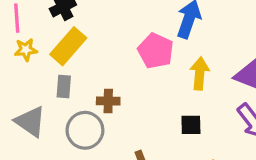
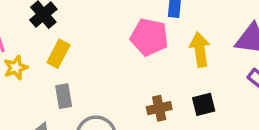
yellow rectangle: (68, 46) -> (58, 54), size x0.7
brown cross: (108, 101) -> (159, 108), moved

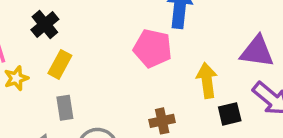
yellow arrow: (200, 50) -> (207, 80), moved
black square: (204, 104) -> (230, 114), moved

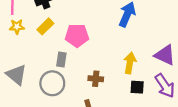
pink pentagon: (153, 48) -> (77, 35), moved, turned -30
gray rectangle: (65, 108) -> (61, 59), moved

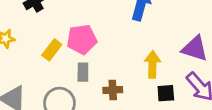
yellow rectangle: (45, 26) -> (52, 50), moved
gray rectangle: (61, 59) -> (83, 72), moved

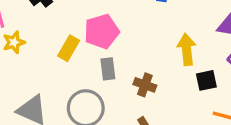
brown cross: (113, 90) -> (145, 85), turned 30

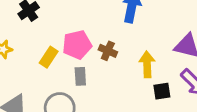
brown cross: (145, 85) -> (108, 51), moved

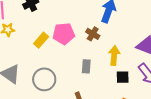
brown cross: (108, 51) -> (93, 34), moved
gray rectangle: (80, 76) -> (86, 66), moved

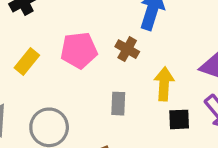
yellow rectangle: (41, 40) -> (27, 61), moved

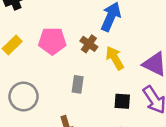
yellow arrow: (164, 84) -> (115, 58), moved, turned -40

